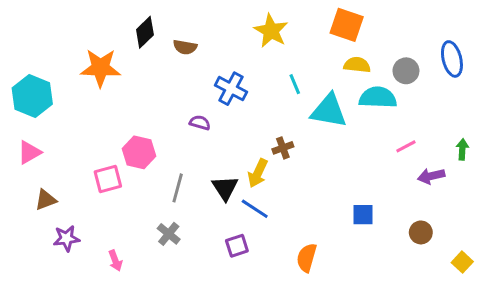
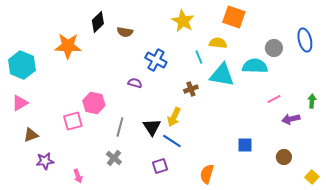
yellow semicircle: (357, 65) -> (218, 43), moved
brown cross: (283, 148) -> (191, 89), moved

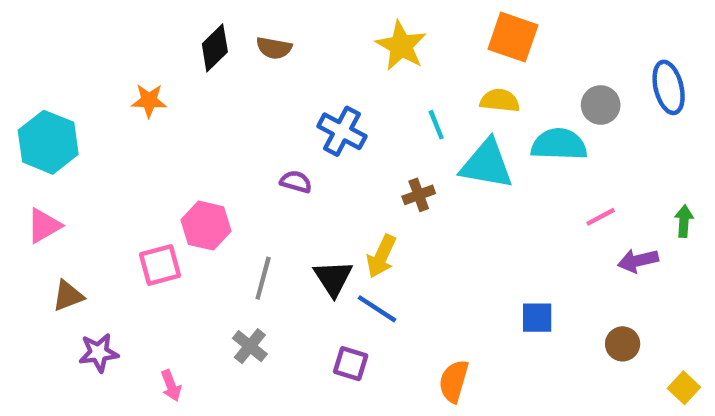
brown semicircle: (125, 32) -> (274, 48), moved
yellow semicircle: (218, 43) -> (500, 101), moved
orange star: (68, 46) -> (149, 101), size x0.6
purple square: (160, 166) -> (351, 364), turned 35

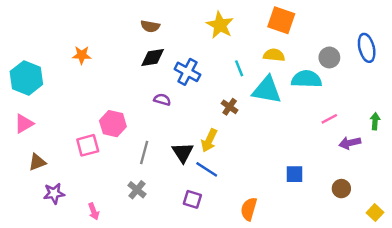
black diamond: (215, 48) -> (153, 57), moved, turned 35
brown cross: (419, 195) -> (230, 107), turned -35

